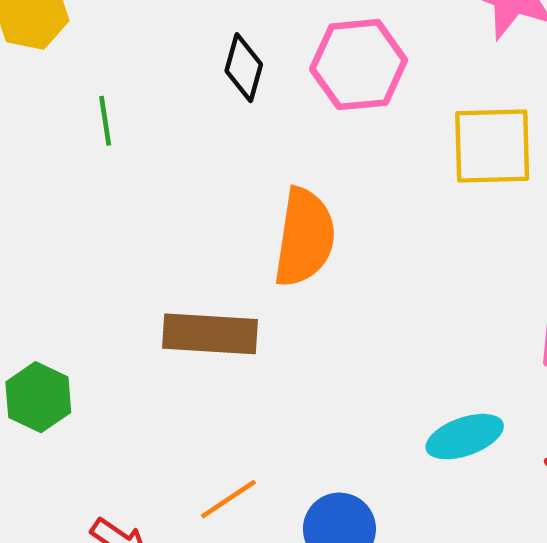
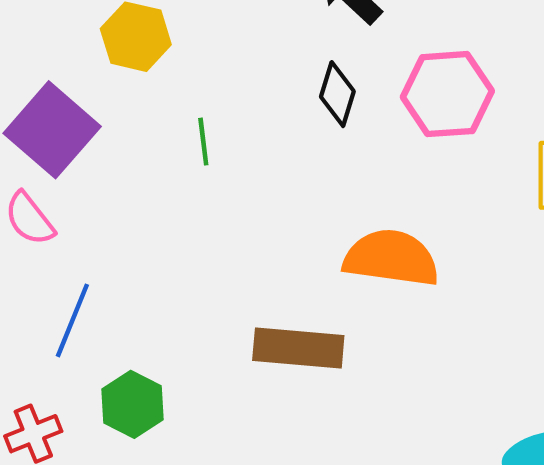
orange semicircle: (304, 237) -> (391, 258), turned -92

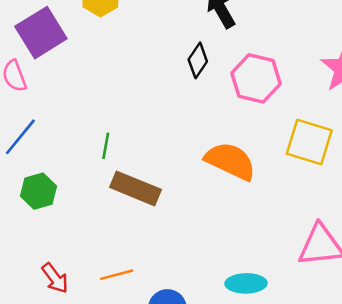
green line: (203, 142) -> (106, 146), moved
orange semicircle: (391, 258) -> (230, 161), moved

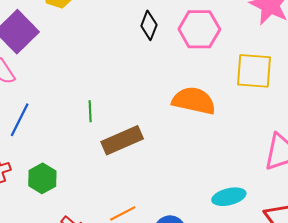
brown rectangle: (135, 188) -> (122, 140), turned -33
green hexagon: (38, 191) -> (42, 178), moved

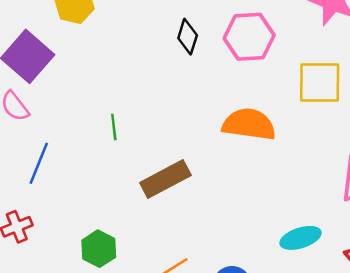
green line: (90, 111) -> (114, 127), moved
green hexagon: (42, 178) -> (99, 249), moved

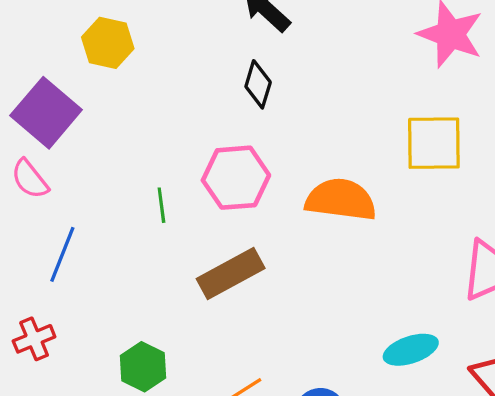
pink hexagon: (249, 37) -> (236, 178), moved

